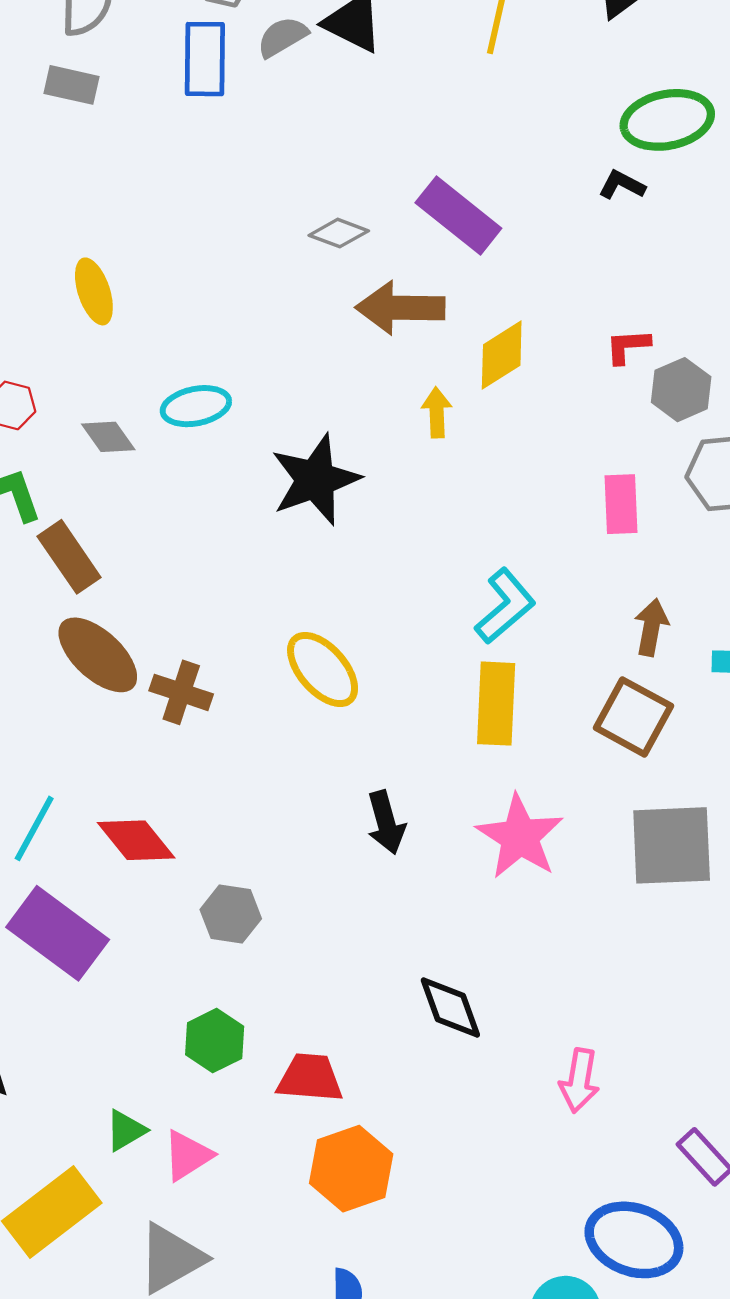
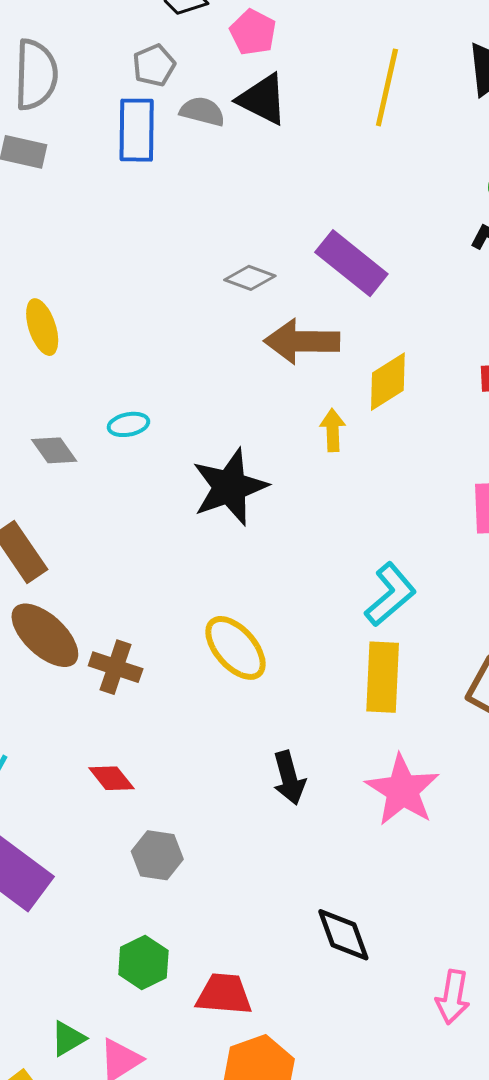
gray semicircle: (282, 37) -> (202, 111), turned 45
cyan ellipse: (196, 406) -> (128, 424), size x0.7
red diamond: (136, 840) -> (111, 778), moved, size x0.7

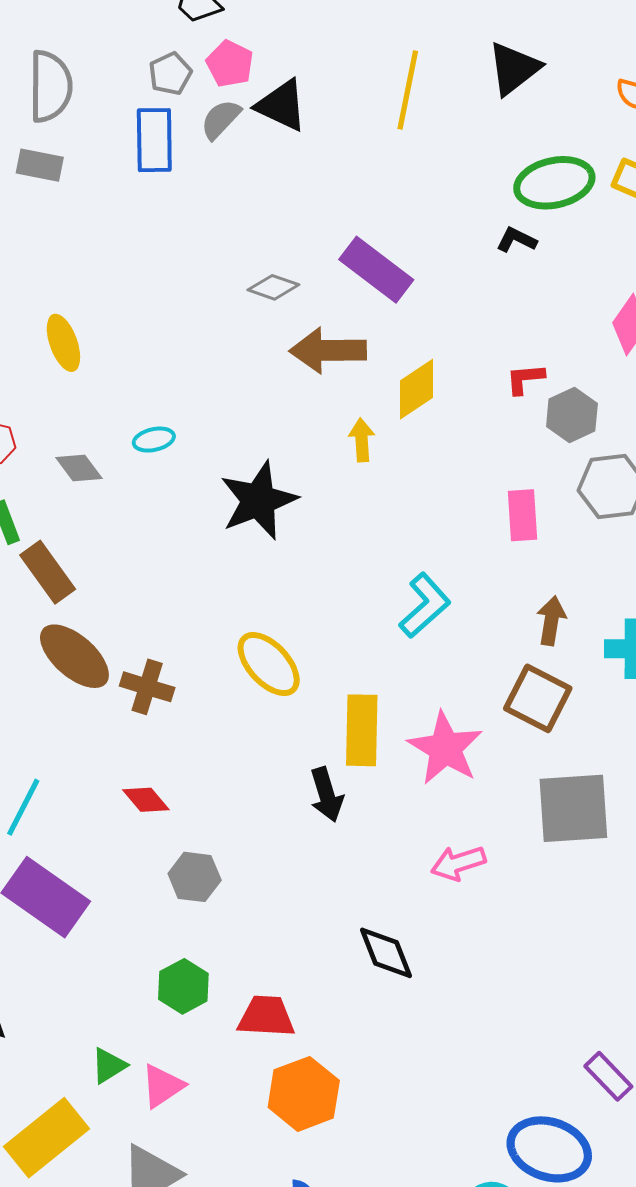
pink pentagon: (253, 32) -> (230, 64), moved
gray semicircle: (202, 111) -> (221, 119), turned -60
yellow rectangle: (383, 677) -> (362, 730), moved
pink star: (402, 790) -> (445, 748), moved
pink arrow: (453, 997) -> (458, 863), moved, turned 64

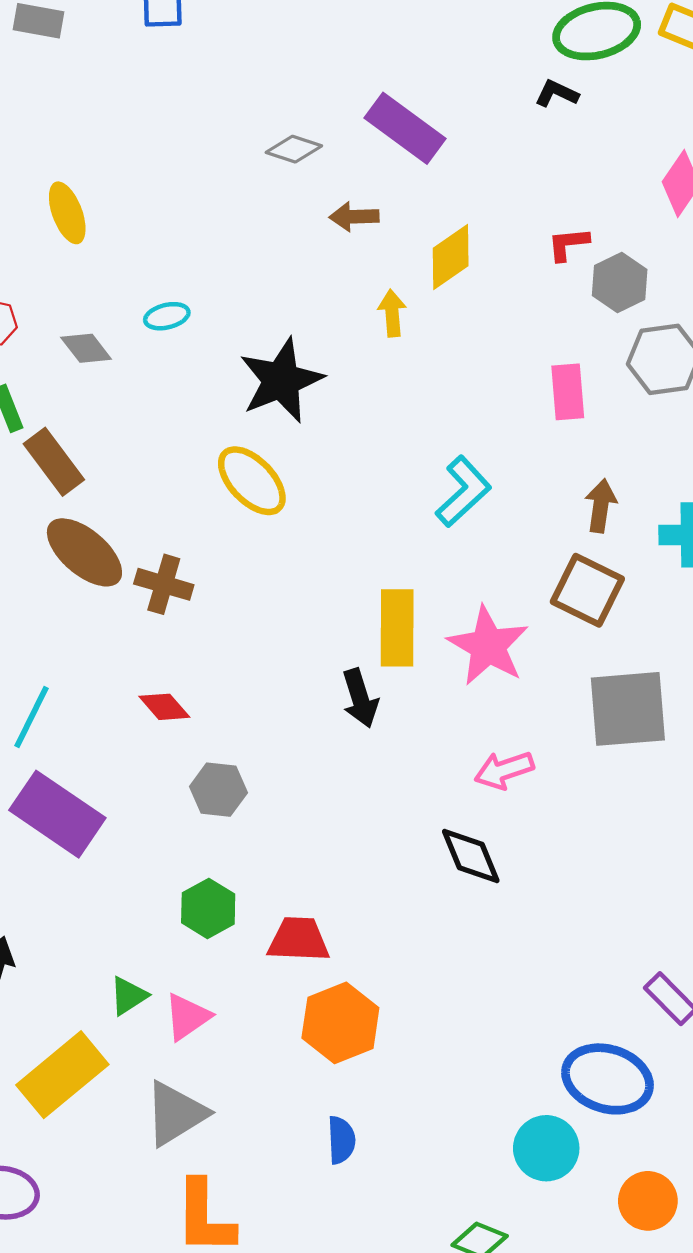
brown arrow: (328, 350) -> (354, 217), size x0.6
yellow ellipse: (269, 664) -> (252, 481), moved
black diamond: (386, 953) -> (471, 856), moved

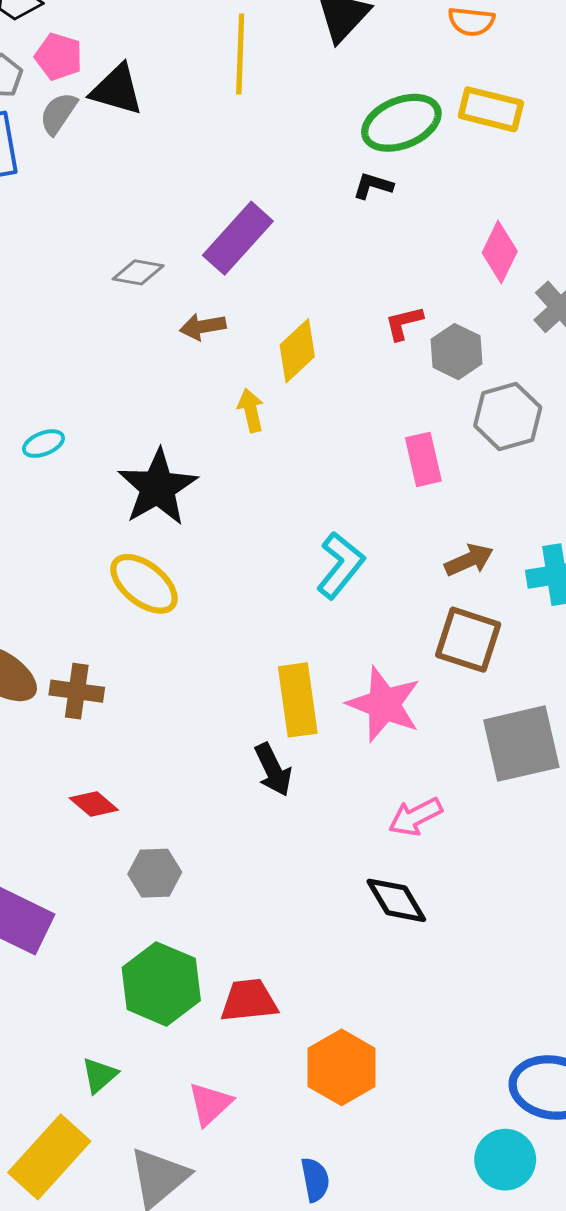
purple rectangle: (405, 128) -> (238, 238), turned -76
brown arrow: (601, 506) -> (469, 560), turned 66
green hexagon: (208, 908) -> (161, 984), size x1.5
pink triangle: (187, 1017) -> (210, 1104), moved
orange hexagon: (340, 1023) -> (342, 1067), moved

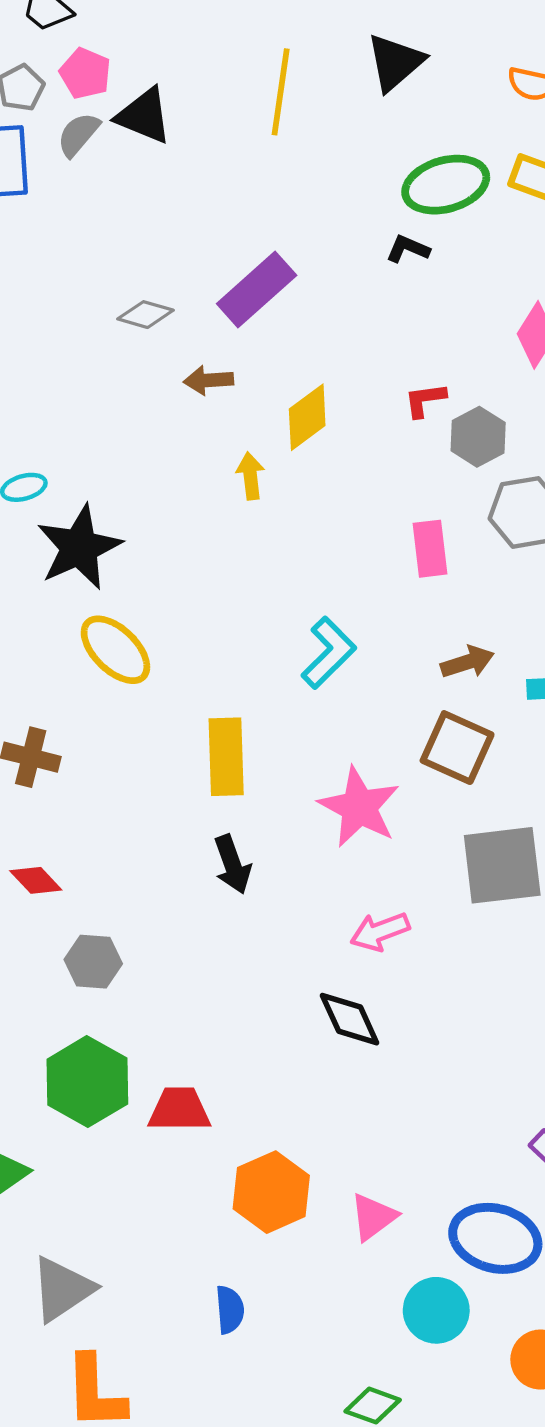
black star: (158, 487) -> (79, 547), moved
yellow rectangle: (298, 700) -> (226, 757), moved
pink triangle: (210, 1104) -> (373, 1217), moved

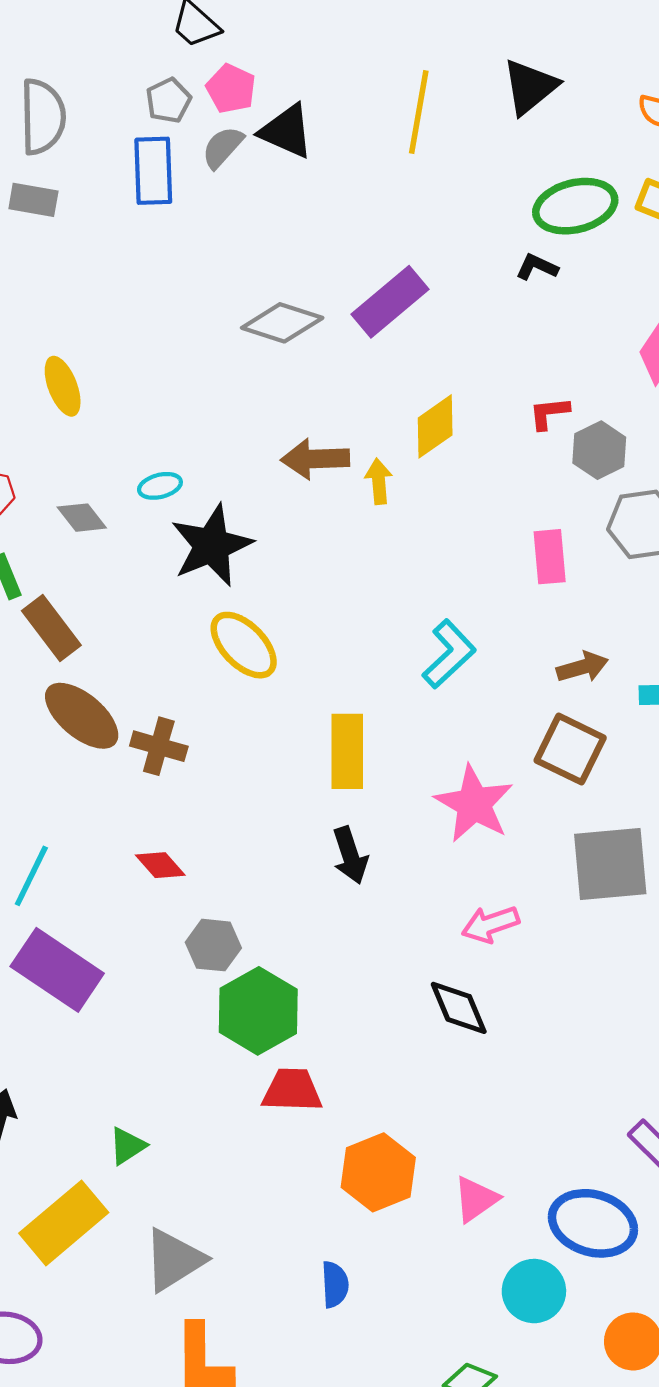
gray diamond: (145, 315) -> (282, 323), size x1.5
brown arrow: (209, 380) -> (315, 459), moved, size x1.4
green hexagon: (87, 1082) -> (258, 1011), moved

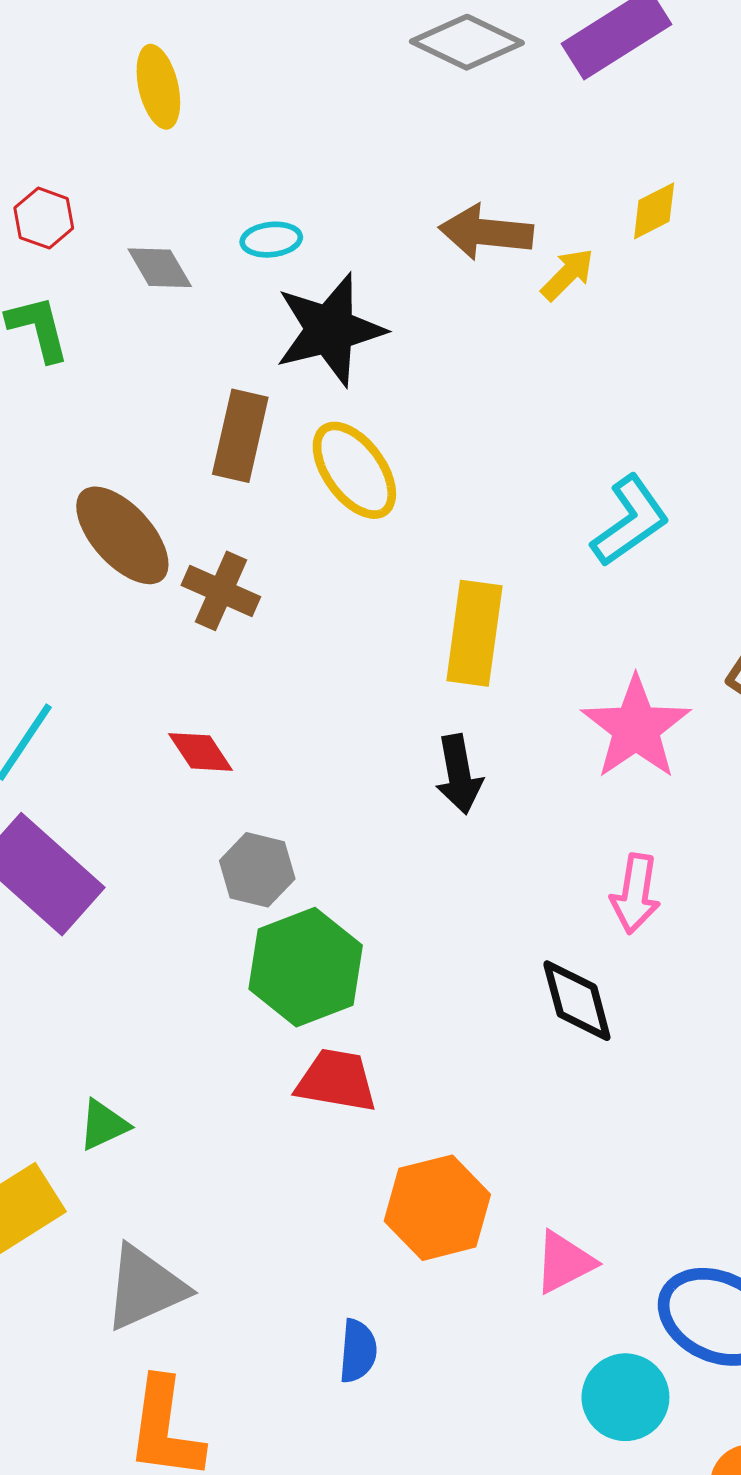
yellow diamond: (435, 426) -> (654, 211), size x0.7
yellow arrow: (379, 481) -> (568, 274), turned 42
brown rectangle: (51, 628) -> (240, 436), moved, turned 42
pink arrow: (490, 924) -> (635, 894), turned -70

